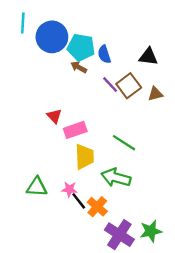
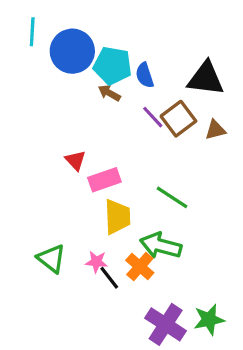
black triangle: (148, 57) -> (206, 78), size x1.4
green triangle: (37, 187) -> (51, 259), turned 35
orange cross: (97, 207) -> (140, 267), moved

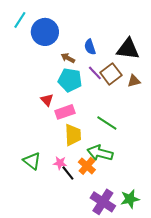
cyan line: (32, 32) -> (20, 20), turned 30
cyan pentagon: (113, 66) -> (70, 80), moved

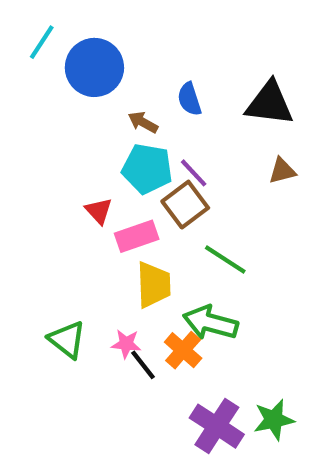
purple line: (95, 73) -> (194, 173), moved
brown square: (111, 74) -> (185, 205), moved

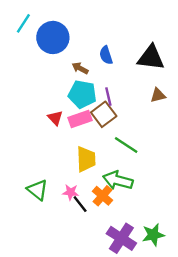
purple line: (194, 173) -> (108, 97), turned 30
pink rectangle: (137, 236) -> (80, 119), moved

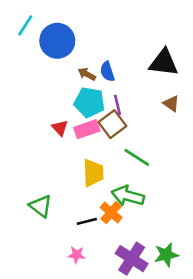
blue semicircle: (106, 55) -> (107, 72), moved
brown triangle: (158, 95) -> (171, 104), turned 49
pink star: (71, 192) -> (77, 255), moved
black line: (80, 204) -> (87, 221), turned -66

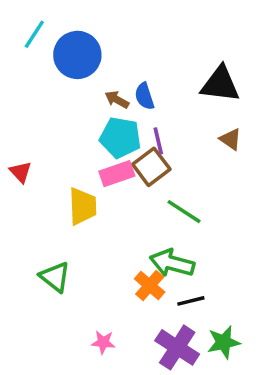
red triangle: (60, 128) -> (21, 172), moved
yellow trapezoid: (93, 173) -> (83, 206), moved
black line: (87, 221) -> (191, 301), moved

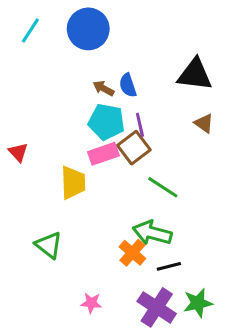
blue circle: (77, 55) -> (88, 29), moved

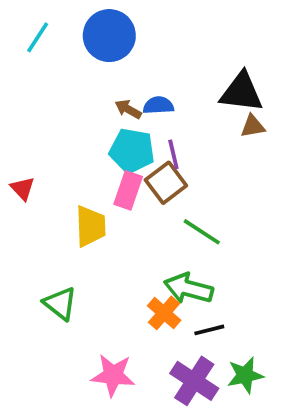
blue semicircle: (128, 85) -> (158, 105), turned 105
brown triangle: (204, 123) -> (253, 126), moved, turned -45
pink rectangle: (103, 154) -> (128, 190), turned -52
pink star: (91, 303) -> (113, 375), size x1.6

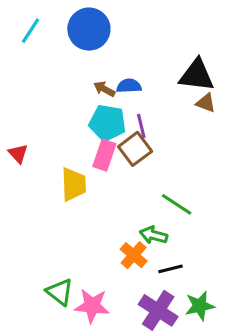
brown triangle: (253, 126) -> (206, 103), turned 30
green line: (202, 232) -> (177, 204), moved
green arrow: (189, 288) -> (154, 235), size x0.7
green triangle: (60, 304) -> (60, 292), moved

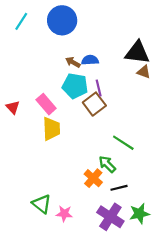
pink rectangle: (104, 155) -> (46, 104), moved, turned -60
green arrow: (154, 235) -> (107, 164), turned 30
pink star: (92, 306) -> (64, 214), size x0.7

